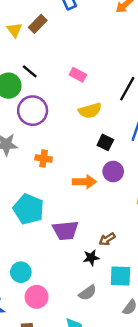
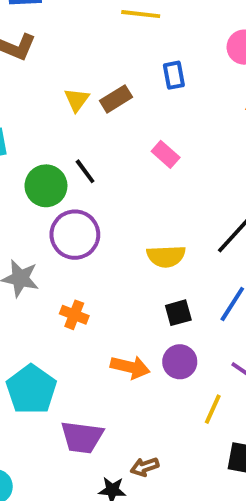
pink rectangle: (78, 75) -> (166, 154), moved
black square: (105, 142) -> (178, 313), turned 35

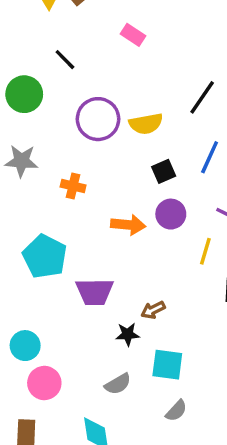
green circle: (46, 186) -> (24, 94), moved
purple circle: (75, 235) -> (98, 119), moved

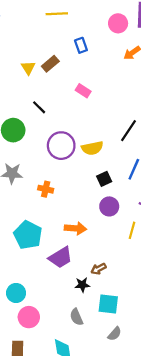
orange arrow: (128, 225) -> (75, 228), moved
purple trapezoid: (95, 292) -> (61, 258), turned -30
gray semicircle: (118, 384) -> (76, 317), turned 98

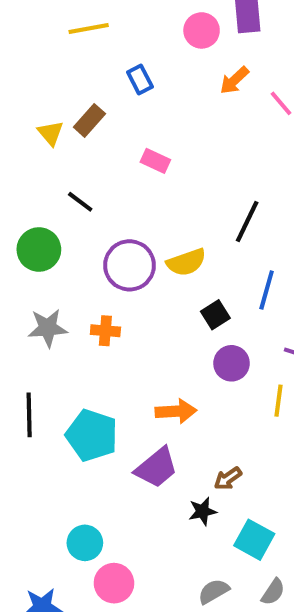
orange cross: (46, 189) -> (105, 331), moved
cyan square: (108, 304) -> (254, 540), turned 30
gray semicircle: (76, 317) -> (214, 591), moved, turned 91

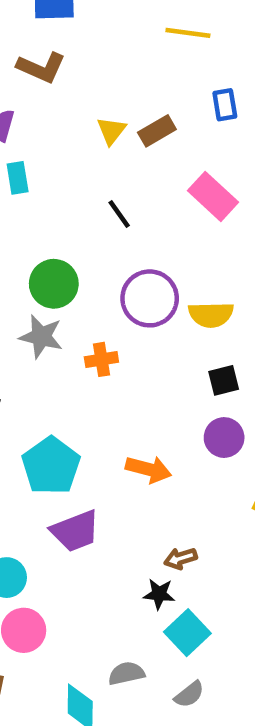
pink rectangle: (155, 161) -> (213, 196), size x1.5
green circle: (39, 250) -> (54, 284), moved
orange cross: (105, 331) -> (101, 359), turned -32
purple trapezoid: (156, 468) -> (75, 531), moved
black star: (203, 511) -> (159, 594), moved

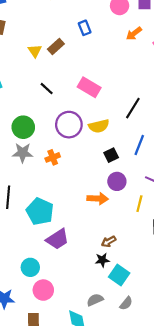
pink rectangle: (213, 196) -> (89, 87), moved
orange arrow: (149, 469) -> (98, 199), moved

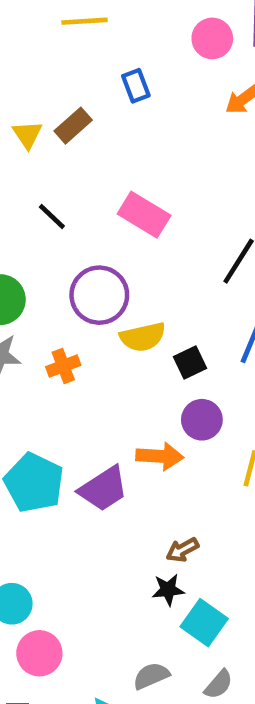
yellow semicircle: (99, 126) -> (143, 337), moved
purple trapezoid: (57, 239) -> (103, 489), moved

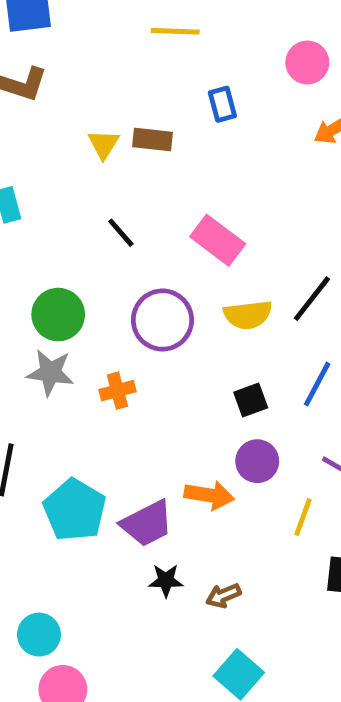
brown rectangle: (73, 126) -> (152, 140), turned 42
yellow semicircle: (143, 337) -> (248, 315), moved
black star: (168, 590) -> (166, 580), moved

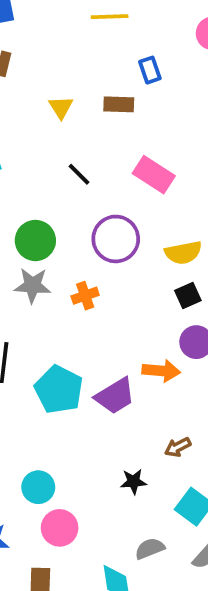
brown rectangle: (152, 140) -> (119, 104), moved
yellow semicircle: (248, 315) -> (183, 253), moved
black star: (166, 580) -> (133, 482), moved

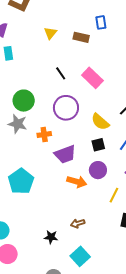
black line: (79, 174) -> (61, 73), moved
yellow semicircle: (183, 253) -> (100, 122), turned 42
purple trapezoid: (115, 396) -> (65, 154), moved

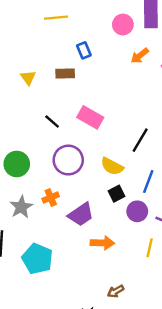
gray star: (18, 124) -> (21, 207), moved, turned -30
purple circle: (98, 170) -> (137, 211), moved

